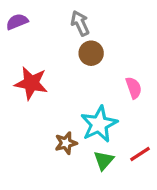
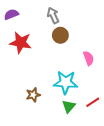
red star: (31, 83) -> (21, 43), moved
cyan star: (99, 124) -> (66, 82), turned 30
brown star: (66, 143) -> (33, 95), moved

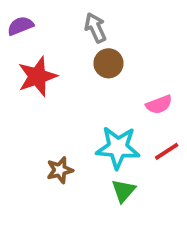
red star: (21, 43) -> (37, 76), turned -30
pink semicircle: (89, 58) -> (159, 105), turned 88
red line: (93, 102) -> (167, 151), moved

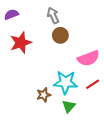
pink semicircle: (159, 105) -> (88, 58), size x1.5
brown star: (60, 170) -> (44, 95), moved

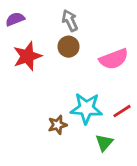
brown circle: (60, 35) -> (68, 47), moved
pink semicircle: (88, 58) -> (114, 59), moved
green triangle: (69, 106) -> (104, 143), moved

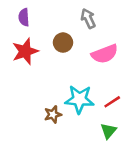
purple semicircle: (15, 19) -> (24, 17), moved, turned -72
gray arrow: (70, 21) -> (88, 19), moved
green triangle: (104, 143) -> (108, 131), moved

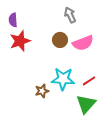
purple semicircle: (24, 17) -> (13, 20), moved
brown circle: (63, 43) -> (60, 40), moved
green triangle: (108, 131) -> (86, 104), size x1.5

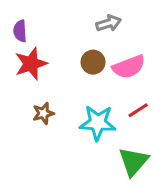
gray arrow: (70, 15) -> (109, 23), turned 98
red line: (89, 81) -> (138, 110), moved
brown star: (42, 91) -> (43, 113), moved

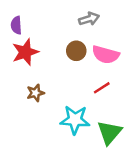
pink semicircle: (129, 67) -> (106, 55), turned 36
red line: (138, 110) -> (102, 88), moved
cyan star: (98, 123) -> (75, 120), moved

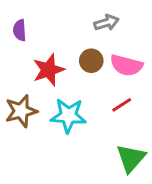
red star: (25, 52) -> (49, 70), moved
brown star: (35, 93) -> (21, 111), moved, size x1.5
cyan star: (75, 120) -> (68, 116), moved

